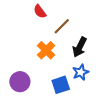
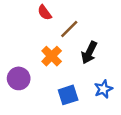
blue star: (81, 72) -> (103, 89), moved
purple circle: (20, 82) -> (19, 78), moved

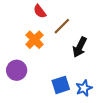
orange cross: (52, 56) -> (34, 40), moved
blue star: (103, 89) -> (84, 88), moved

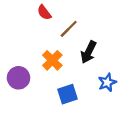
orange cross: (34, 40) -> (52, 60), moved
blue star: (84, 88) -> (107, 82), moved

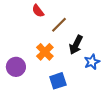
blue star: (107, 82) -> (92, 62), moved

